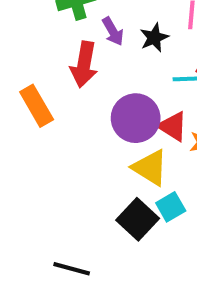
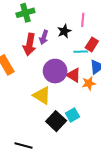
purple arrow: (113, 31) -> (44, 37), moved, turned 48
yellow triangle: (150, 168) -> (42, 96), moved

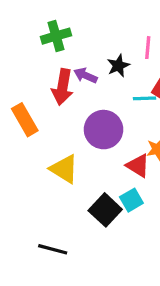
purple arrow: (44, 37) -> (85, 75), turned 96
red triangle: (73, 75) -> (138, 166), moved
yellow triangle: (42, 96) -> (64, 169), moved

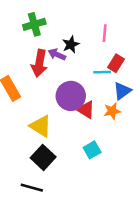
black star: (118, 66) -> (71, 44), moved
red triangle: (138, 166) -> (86, 110), moved
black square: (105, 210) -> (43, 157), moved

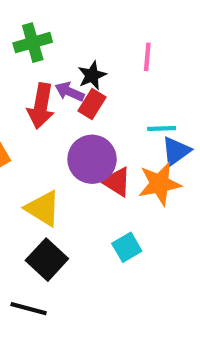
red rectangle: (116, 63) -> (92, 104), moved
cyan line: (102, 72) -> (162, 129), moved
orange star: (112, 111) -> (160, 184), size x1.5

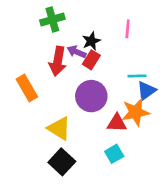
red triangle: (117, 182) -> (117, 123), moved, turned -30

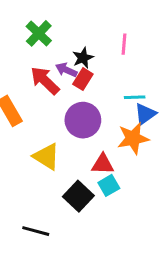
green cross: (52, 20) -> (39, 33), turned -30
red arrow: (58, 61) -> (45, 81), turned 124
red triangle: (117, 123) -> (103, 164), moved
black square: (62, 162) -> (78, 196), moved

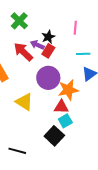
cyan line: (135, 97) -> (83, 54), moved
orange star: (133, 138) -> (68, 90), moved
black square: (78, 196) -> (54, 136), moved

